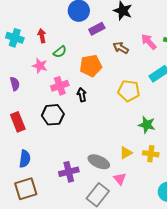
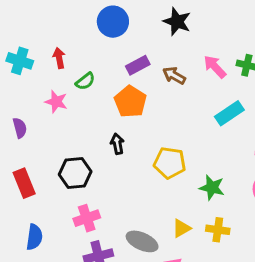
purple rectangle: (97, 29) -> (138, 65), moved
orange pentagon: (91, 66) -> (130, 102), turned -30
pink cross: (60, 86) -> (87, 218), moved
yellow pentagon: (129, 91) -> (170, 163), moved

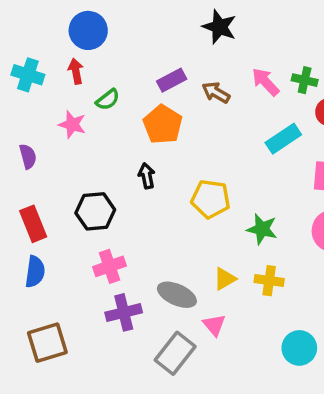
blue circle: (113, 22) -> (88, 30), moved
blue semicircle: (34, 237) -> (35, 272), moved

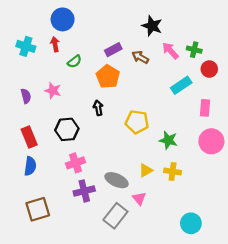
black star: (219, 27) -> (152, 26), moved
pink star: (72, 124) -> (53, 91), moved
cyan circle: (299, 348) -> (191, 223), moved

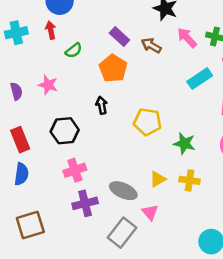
cyan cross: (26, 46) -> (16, 33), turned -30
purple rectangle: (113, 50) -> (119, 37), turned 70

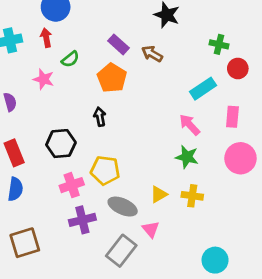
pink arrow: (187, 38) -> (190, 125), moved
pink star: (48, 85) -> (44, 79), moved
yellow pentagon: (147, 122) -> (105, 170), moved

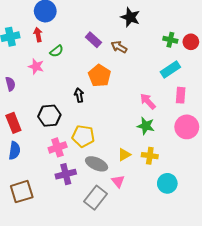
red circle: (238, 69) -> (191, 42), moved
orange pentagon: (112, 78) -> (100, 76), moved
cyan rectangle: (203, 89) -> (170, 70), moved
cyan circle: (215, 260) -> (167, 183), moved

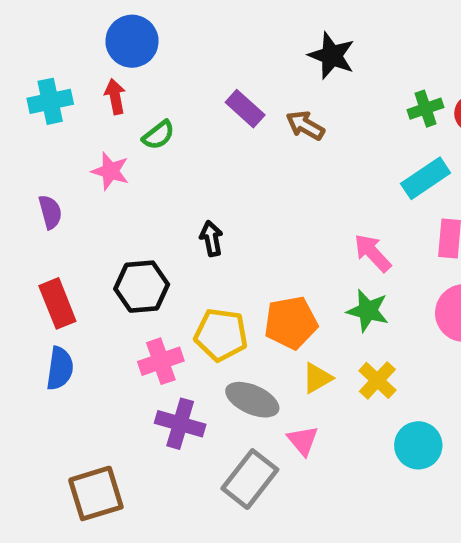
green cross: (170, 40) -> (426, 109), turned -32
orange pentagon: (100, 76) -> (291, 323), moved, turned 30
yellow cross: (150, 156) -> (377, 380), turned 35
purple cross: (66, 174) -> (180, 424), turned 30
brown square: (22, 192) -> (96, 493), moved

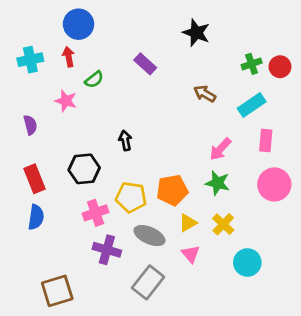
brown arrow: (305, 125) -> (205, 94), moved
pink arrow: (373, 253) -> (220, 149), turned -95
pink triangle: (303, 441) -> (191, 254), moved

